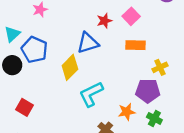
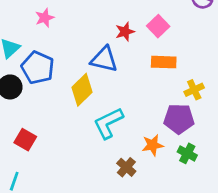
blue triangle: (88, 43) -> (104, 59), turned 30

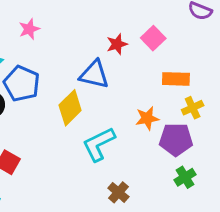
orange rectangle: (164, 62) -> (176, 79), moved
orange star: (153, 145) -> (147, 118), moved
green cross: (187, 153) -> (185, 177), turned 30

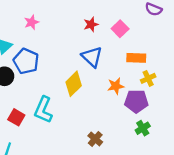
red star: (117, 44) -> (91, 24), moved
blue triangle: (94, 74) -> (92, 57), moved, turned 30
yellow diamond: (70, 108) -> (74, 84), moved
cyan L-shape: (99, 144) -> (43, 110), moved, turned -40

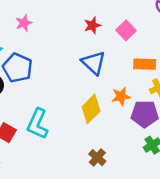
yellow diamond: (74, 84) -> (91, 109), moved

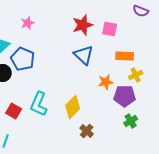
red star: (92, 25) -> (83, 25), size x1.5
pink square: (126, 30) -> (110, 29), turned -35
yellow diamond: (91, 109) -> (73, 107), moved

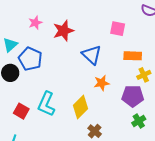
red star: (83, 25) -> (63, 31), moved
orange star: (106, 82) -> (102, 83), moved

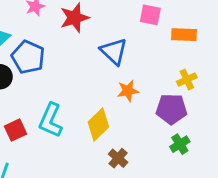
orange rectangle: (133, 56) -> (184, 35), moved
red square: (21, 111) -> (15, 130), turned 35

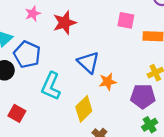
blue triangle: (114, 51) -> (88, 62), moved
cyan L-shape: (51, 120) -> (51, 86), moved
red square: (15, 130) -> (17, 113), turned -36

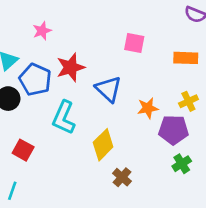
pink square: (126, 20) -> (134, 43), moved
red star: (65, 23) -> (70, 67), moved
orange star: (108, 82) -> (148, 108), moved

